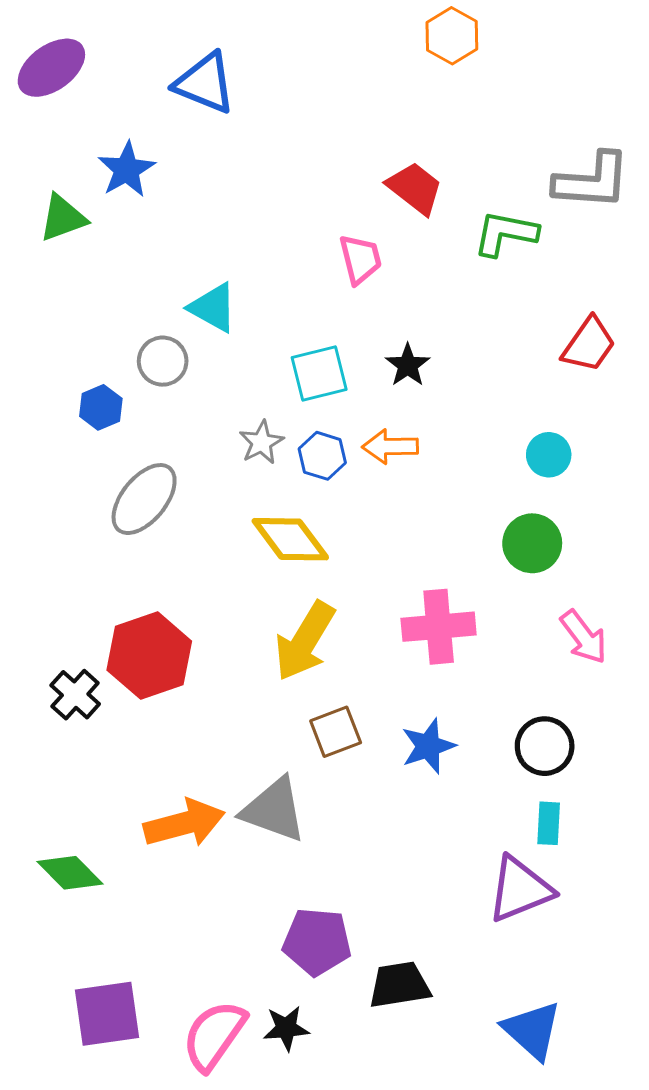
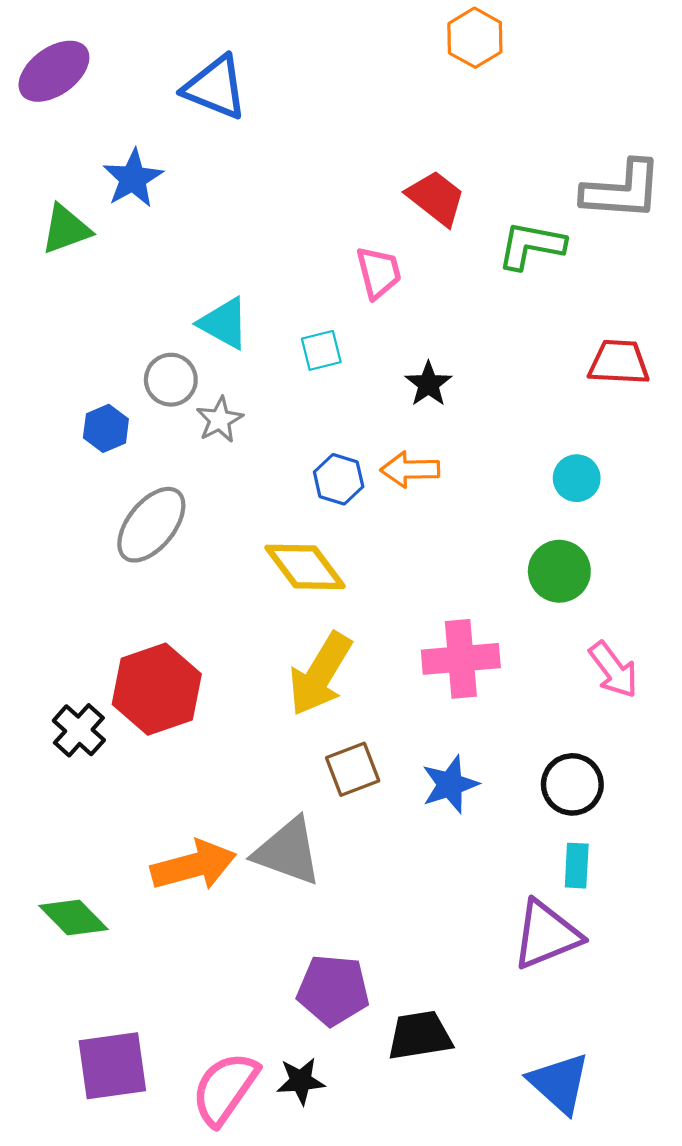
red trapezoid: (589, 345) -> (619, 362), turned -122
cyan square: (319, 373) -> (321, 350), moved, size x0.7
gray star: (261, 442) -> (220, 420), moved

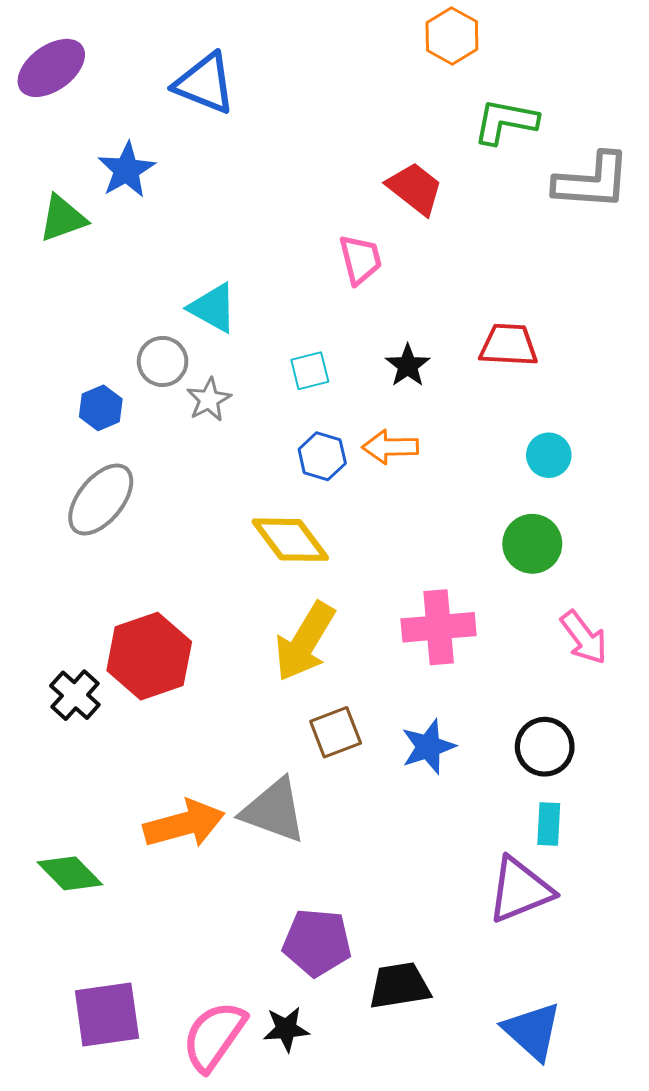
green L-shape: (531, 245) -> (506, 122), moved
cyan square: (321, 350) -> (310, 371), moved
red trapezoid: (619, 362) -> (509, 345), moved
gray ellipse: (151, 525) -> (101, 500), moved

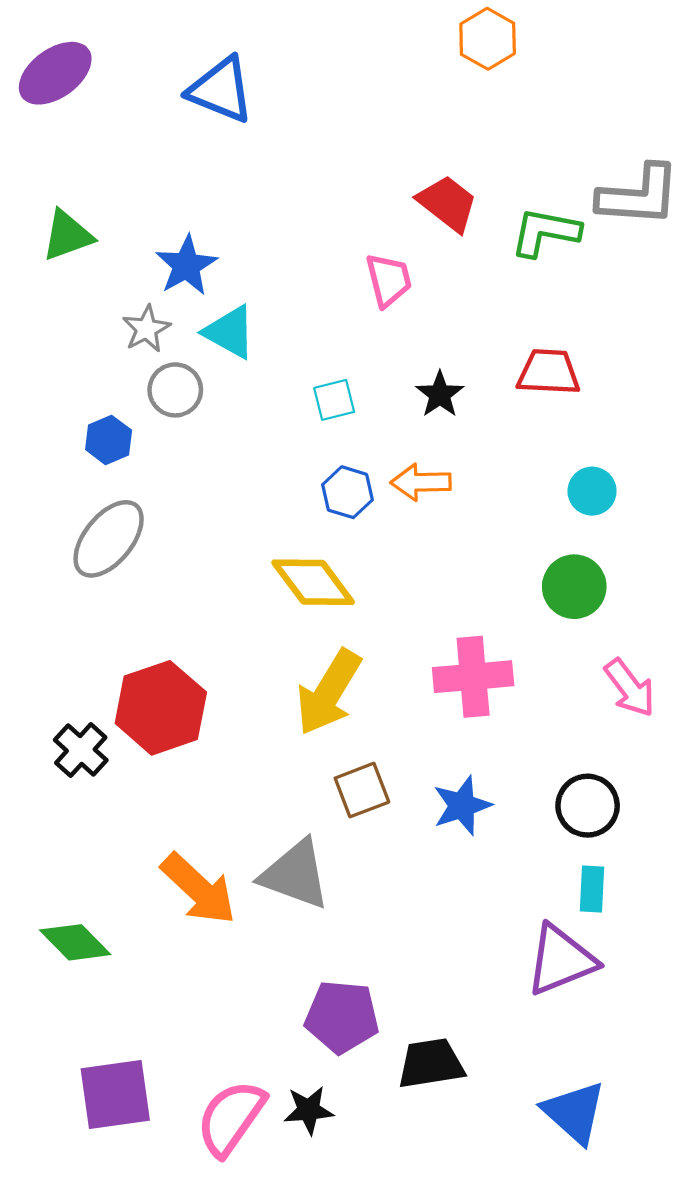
green L-shape: (506, 122) -> (545, 232), moved
blue star: (126, 170) -> (186, 265), moved
gray star: (209, 400) -> (146, 329), moved
orange arrow: (184, 824) -> (199, 889), turned 58

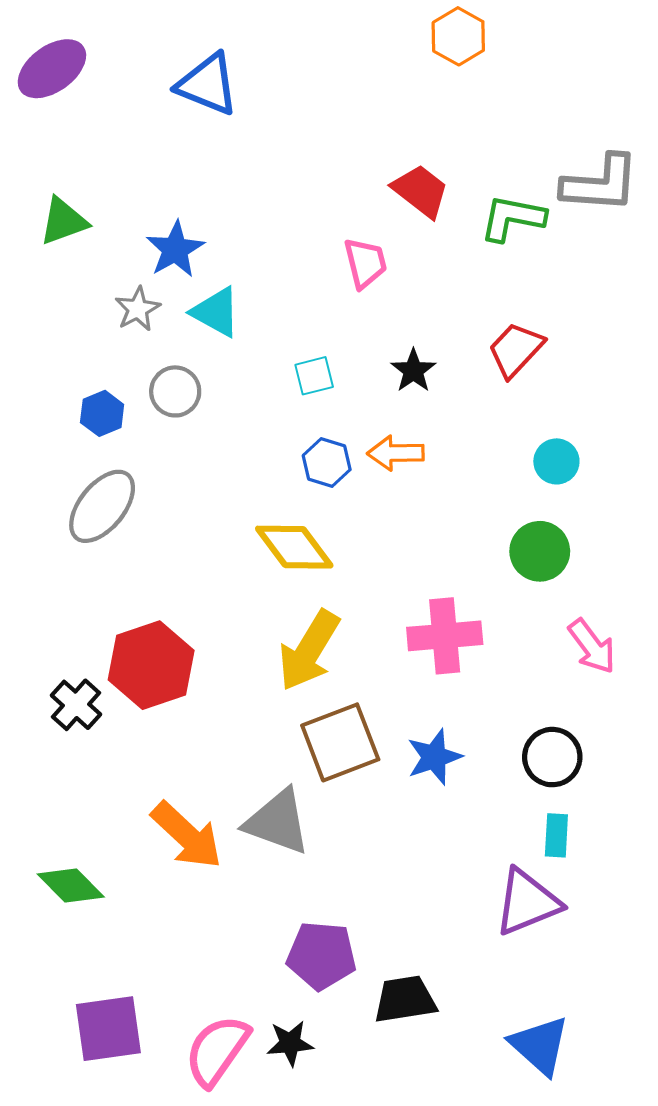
red trapezoid: (549, 372) -> (516, 350), turned -50
gray circle: (175, 390) -> (175, 391), moved
brown square: (362, 790) -> (340, 742), size x1.5

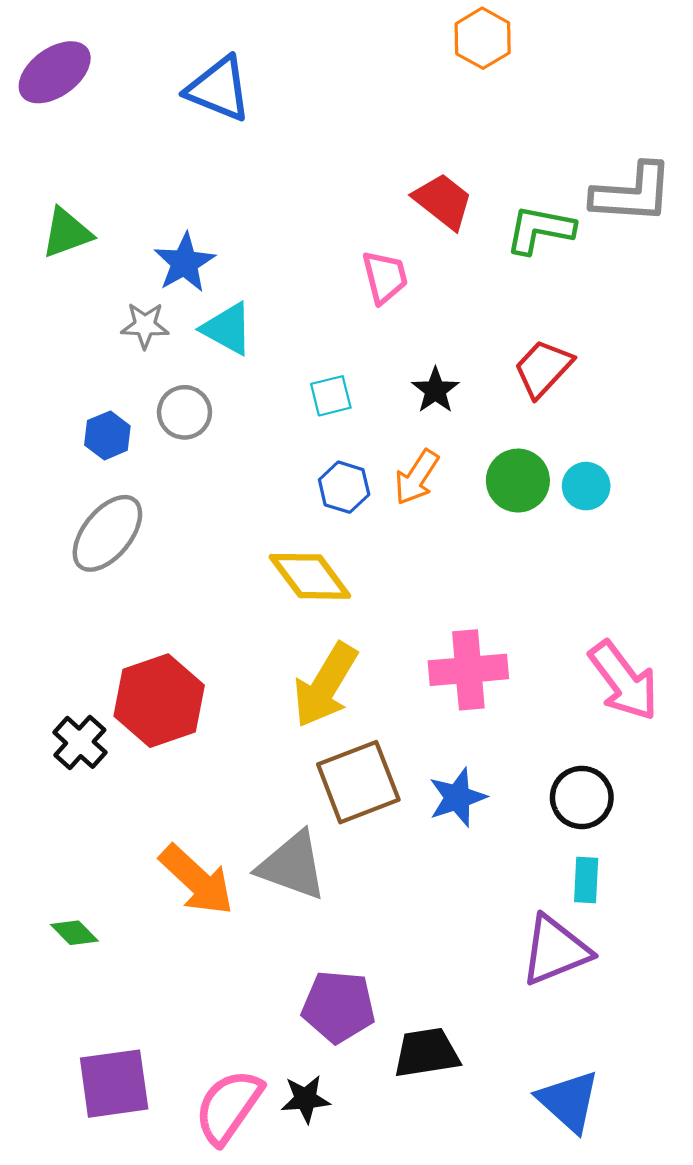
gray star: (138, 309) -> (145, 325), turned 30
orange arrow: (396, 453) -> (417, 477), turned -56
green circle: (540, 551) -> (518, 481), moved
pink arrow: (592, 646) -> (624, 681), size x1.4
green diamond: (71, 886) -> (74, 933), size x0.7

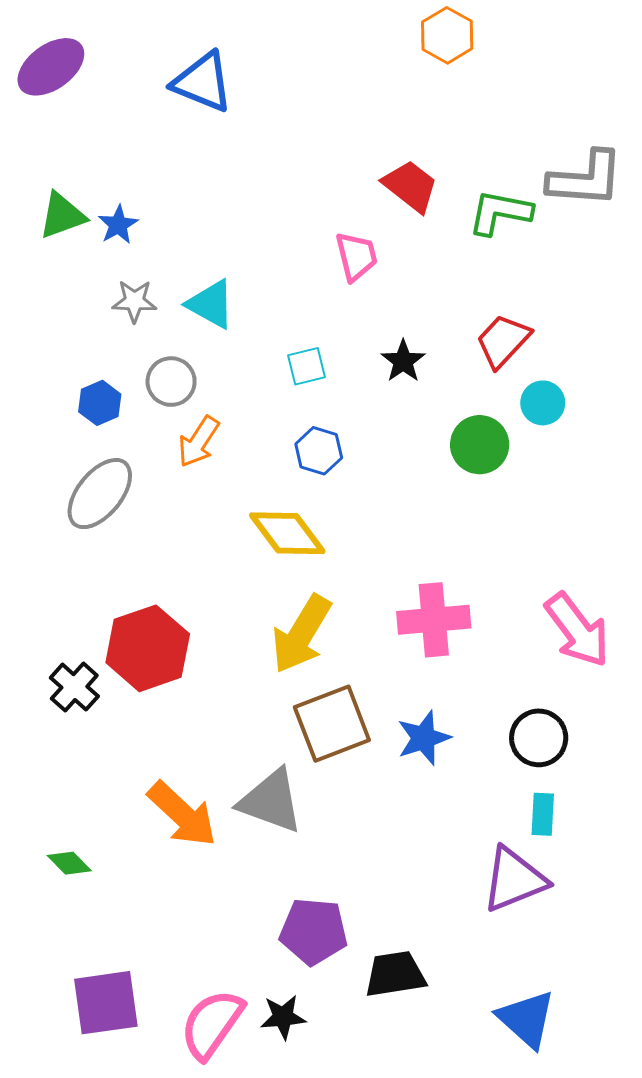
blue star: (184, 263) -> (118, 225), moved, size x0.7
orange arrow: (417, 477) -> (199, 442), moved
cyan circle: (586, 486) -> (543, 403), moved

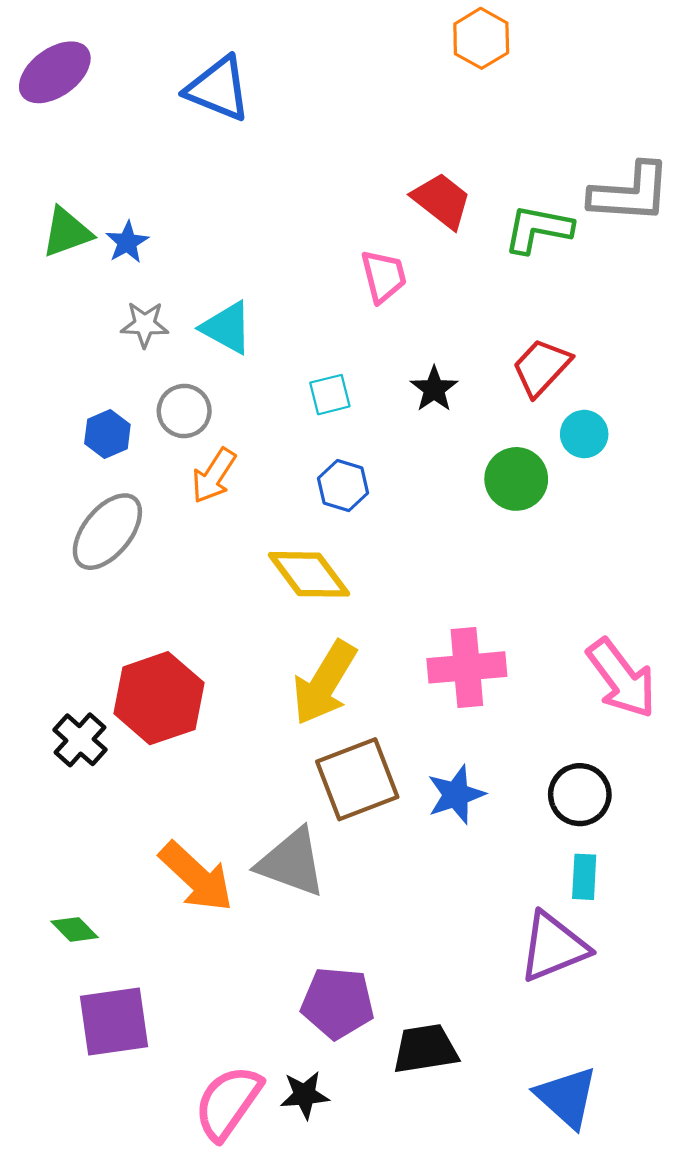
purple square: (106, 1003) -> (114, 1021), moved

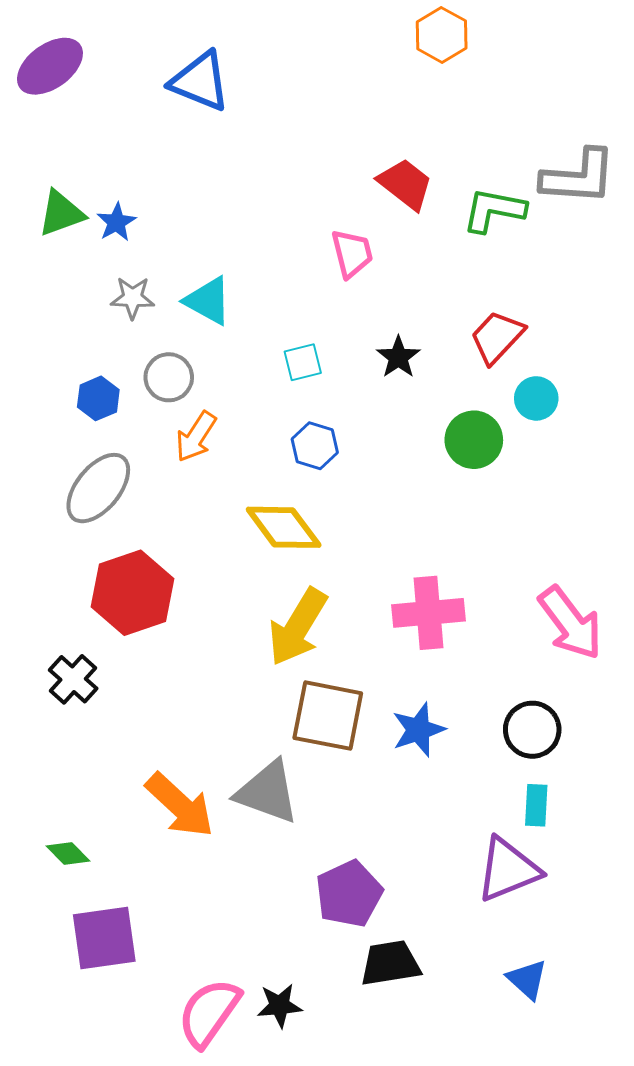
red hexagon: (159, 698) -> (133, 593), moved
brown square: (357, 779) -> (328, 716), turned 32
purple pentagon: (338, 1003) -> (349, 894), moved, turned -30
blue triangle: (567, 1097) -> (527, 979), moved, size x0.7

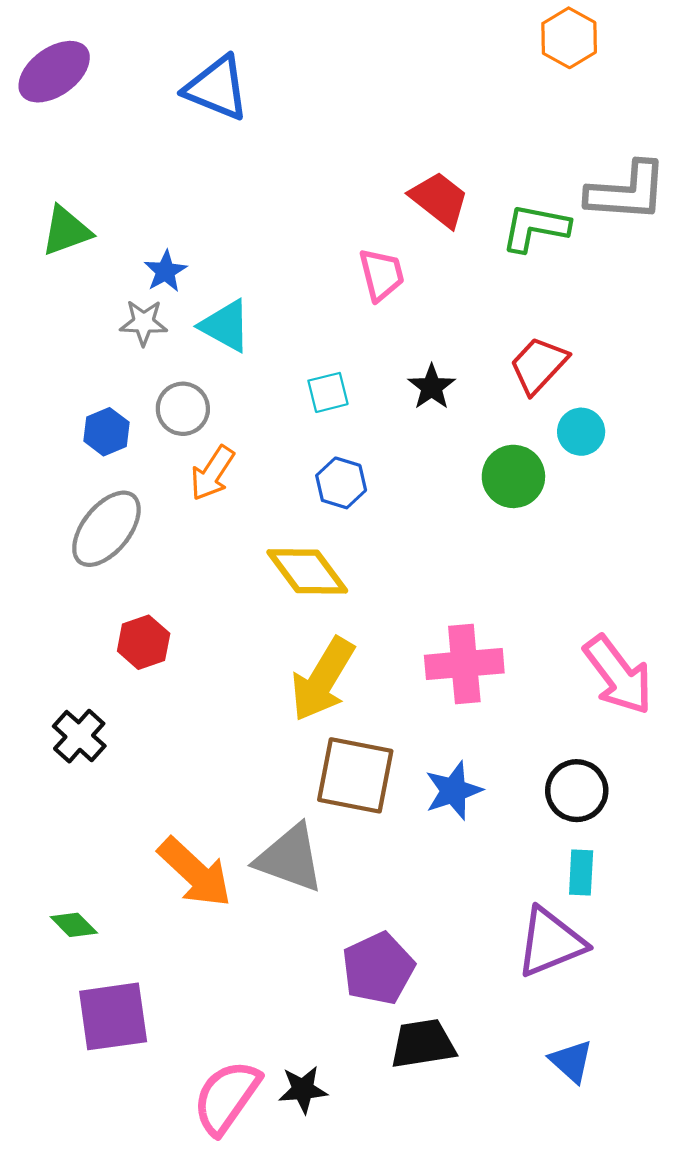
orange hexagon: (442, 35) -> (569, 38), moved
blue star: (116, 222) -> (165, 271), moved
red hexagon: (133, 593) -> (144, 642), size x0.6

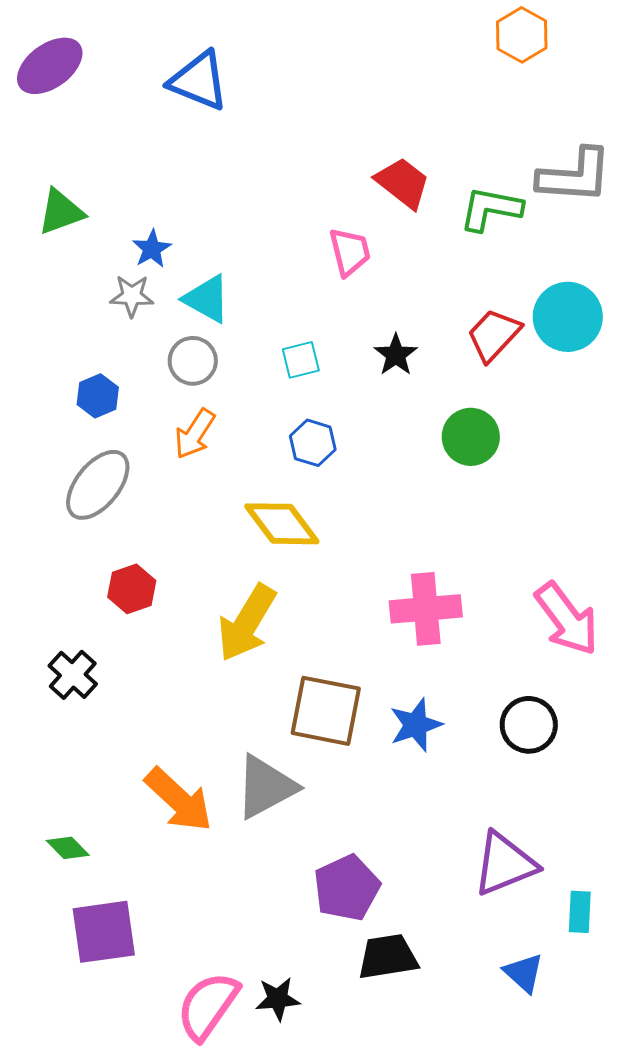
gray circle: (183, 409) -> (193, 361), moved
cyan circle: (581, 432) -> (568, 317), moved, size x1.6
yellow arrow: (323, 679) -> (247, 623), moved
gray triangle: (290, 858) -> (266, 787), turned -48
cyan rectangle: (581, 872) -> (580, 912), moved

